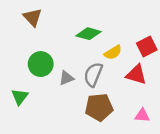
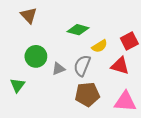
pink triangle: (142, 115) -> (125, 102), size x1.6

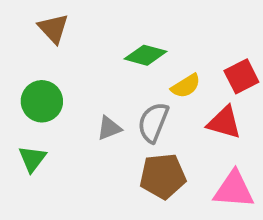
green circle: (36, 56) -> (42, 101), moved

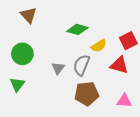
gray triangle: (109, 128) -> (58, 68), turned -32
pink triangle: (234, 190) -> (124, 101), size x0.7

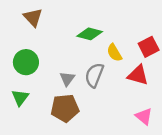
yellow semicircle: (99, 46) -> (114, 53), turned 91
brown pentagon: (87, 94) -> (65, 108), moved
pink triangle: (124, 101) -> (144, 116), turned 35

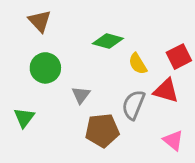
green circle: (26, 62) -> (45, 68), moved
gray semicircle: (94, 75) -> (133, 105), moved
brown pentagon: (65, 108) -> (102, 130), moved

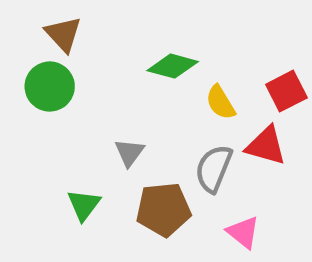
green circle: (45, 68) -> (50, 87), moved
green triangle: (24, 118) -> (84, 205), moved
pink triangle: (173, 140) -> (243, 232), moved

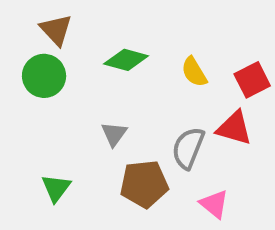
green diamond: (173, 66) -> (126, 60), moved
yellow semicircle: (220, 102) -> (194, 72), moved
green triangle: (84, 205) -> (56, 188), moved

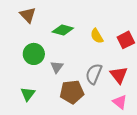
green circle: (44, 76) -> (34, 54), moved
red triangle: (234, 128) -> (119, 75), moved, turned 36
pink triangle: (214, 204) -> (120, 102), moved

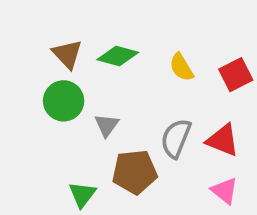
brown triangle: (28, 15) -> (67, 54), moved
red triangle: (119, 75) -> (223, 140), turned -30
green triangle: (28, 94) -> (82, 194), moved

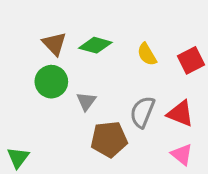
green triangle: (82, 194) -> (18, 157), moved

